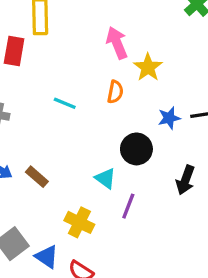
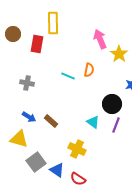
orange semicircle: (115, 92) -> (89, 70), moved
purple line: (128, 206) -> (116, 125), moved

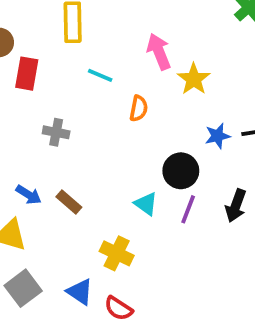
red rectangle: (37, 44) -> (27, 74), moved
cyan line: (68, 76) -> (100, 75), moved
gray cross: (27, 83) -> (56, 132), moved
gray square: (36, 162) -> (23, 288), moved

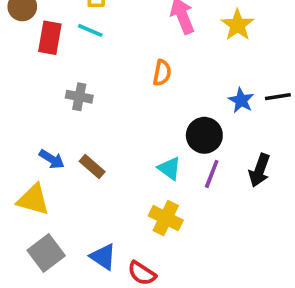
cyan line: (100, 75) -> (90, 30), moved
yellow star: (194, 79) -> (237, 25), moved
blue star: (218, 136) -> (241, 100), turned -30
yellow cross: (117, 253) -> (166, 218), moved

